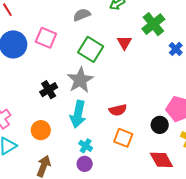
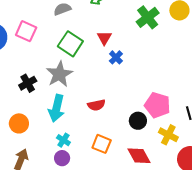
green cross: (153, 24) -> (148, 17), moved
blue cross: (176, 49) -> (116, 57), moved
orange square: (123, 138) -> (102, 144), moved

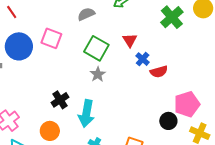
gray star: (59, 74) -> (98, 74), moved, size x0.6
black cross: (28, 83) -> (60, 100), moved
red semicircle: (96, 105) -> (159, 72), moved
pink pentagon: (157, 105) -> (187, 104), turned -30

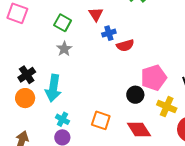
green square: (96, 48) -> (63, 23), size x0.7
blue cross: (143, 59) -> (109, 33), turned 32
orange circle: (50, 131) -> (25, 98), moved

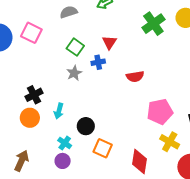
blue cross: (109, 33) -> (98, 62), moved
cyan arrow: (53, 88) -> (59, 111), size x0.6
black circle: (135, 95) -> (86, 126), moved
red diamond: (139, 129) -> (140, 162), turned 35

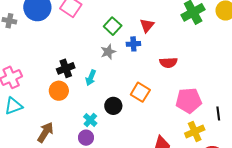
cyan arrow: (59, 111) -> (91, 78), moved
yellow cross: (170, 142) -> (195, 132), turned 30
orange square: (103, 148) -> (140, 92), moved

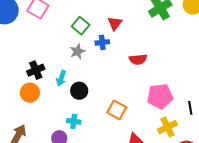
orange square: (140, 92) -> (117, 110), moved
black circle: (113, 106) -> (79, 91), moved
cyan cross: (90, 120) -> (74, 121), moved, turned -32

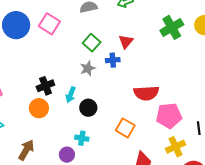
red semicircle: (138, 59) -> (146, 93), moved, size x1.4

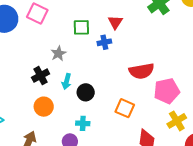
green square: (92, 43) -> (81, 27), turned -36
gray star: (88, 68) -> (58, 53), moved
orange circle: (39, 108) -> (44, 107), moved

